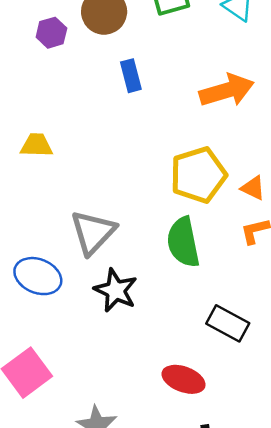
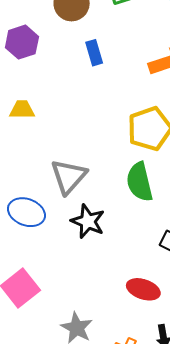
purple hexagon: (51, 33) -> (22, 42), moved, size x1.4

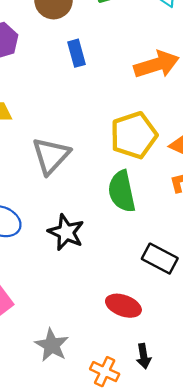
gray triangle: (69, 176) -> (51, 156), moved

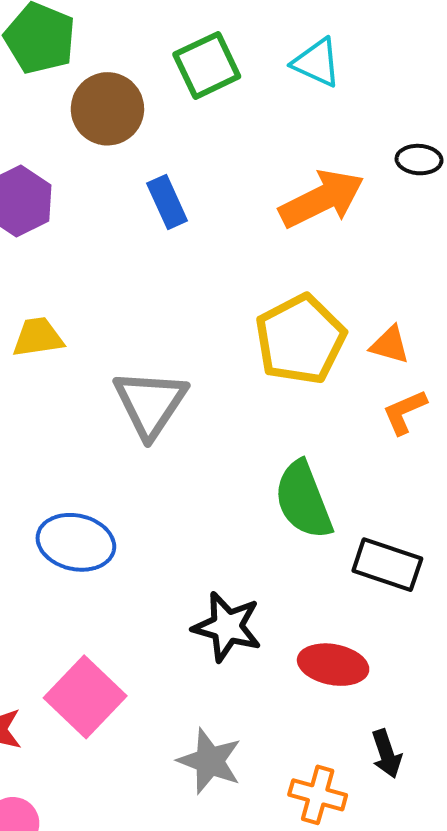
green semicircle: (122, 191) -> (303, 500), moved
black star: (66, 232) -> (227, 627), moved

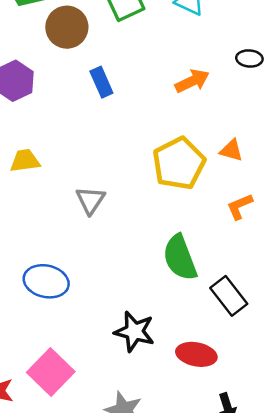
orange arrow: (322, 199) -> (192, 81), size x0.7
orange triangle: (390, 345) -> (231, 150), moved
gray triangle: (150, 403) -> (90, 200), size x0.7
black rectangle: (387, 565) -> (229, 296), turned 33

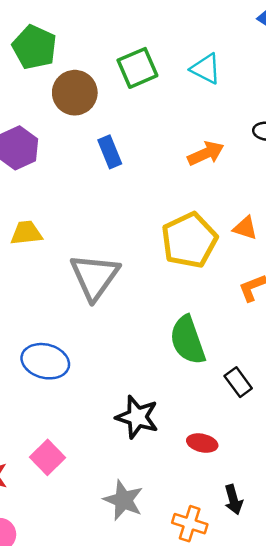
gray triangle: (90, 200) -> (95, 277), size x1.6
black rectangle: (229, 296) -> (238, 382), size x0.7
red ellipse: (196, 354) -> (202, 443), size x0.7
pink square: (51, 372) -> (47, 457), size x0.7

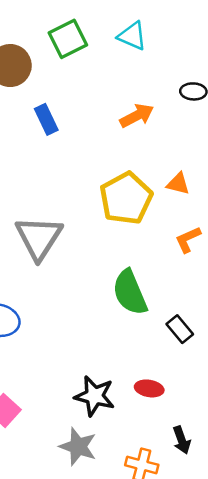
black star: (137, 417) -> (95, 396), moved

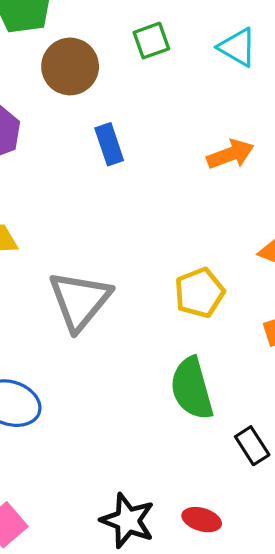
green square: (68, 39) -> (151, 41), size x0.7
yellow pentagon: (126, 198) -> (199, 293), moved, size x0.7

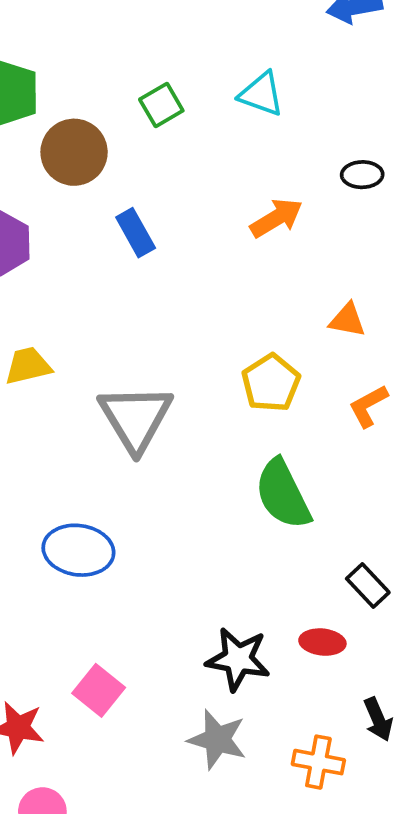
black rectangle: (252, 446) -> (368, 586), moved

